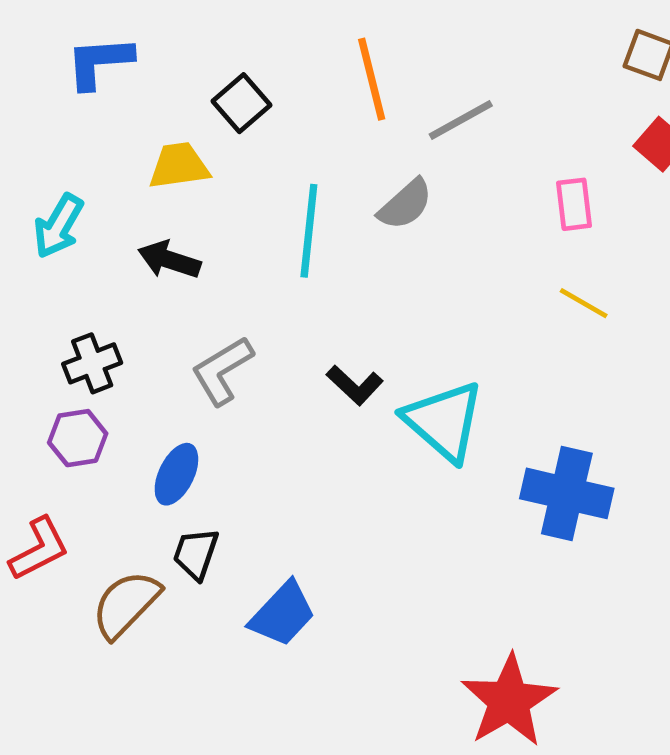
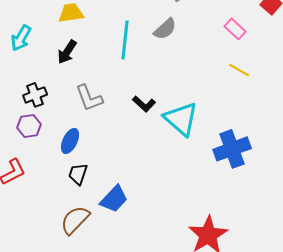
pink rectangle: (574, 204) -> (235, 29), turned -40
black arrow: (169, 260) -> (67, 52), turned -75
gray L-shape: (222, 371) -> (89, 98), turned -80
blue cross: (567, 493) -> (232, 149), turned -33
brown semicircle: (126, 604) -> (75, 220), moved

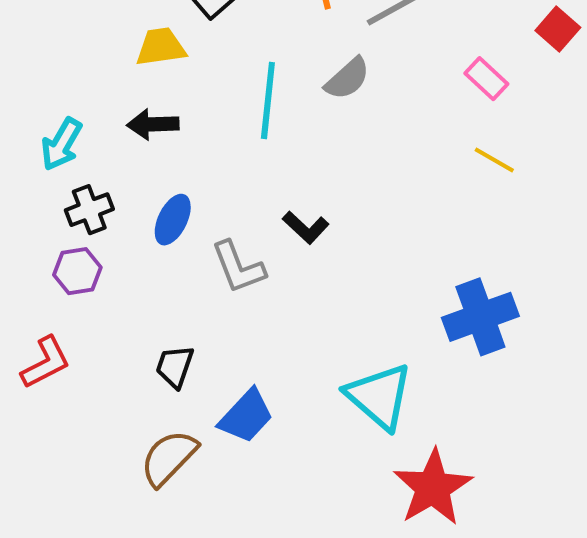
cyan arrow: (21, 38) -> (62, 144), moved
black arrow: (67, 52) -> (153, 124), turned 55
gray L-shape: (89, 98) -> (238, 267), moved
cyan triangle: (181, 119) -> (379, 396), moved
blue ellipse: (70, 141) -> (173, 220), moved

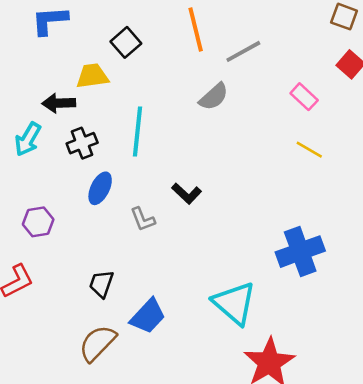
cyan line: (268, 100) -> (138, 131), moved
black arrow: (153, 124) -> (59, 103), moved
black cross: (89, 210) -> (82, 143), moved
gray L-shape: (238, 267) -> (143, 219), size x0.7

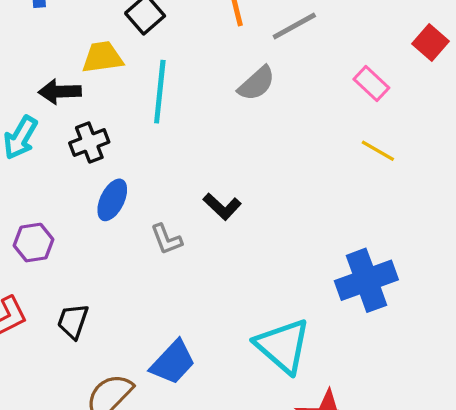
cyan line: (138, 131) -> (160, 92), moved
black trapezoid: (101, 284) -> (73, 321), moved

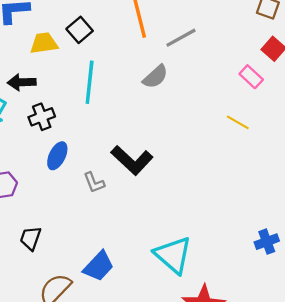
yellow trapezoid: (102, 57) -> (44, 43), moved
pink rectangle: (371, 83) -> (251, 77), moved
black L-shape: (222, 206) -> (132, 160), size x1.6
blue cross: (366, 280) -> (267, 242), moved, size x0.6

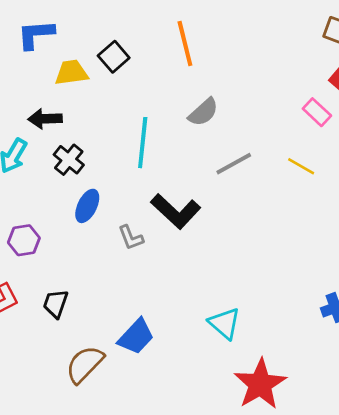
gray line: (181, 38) -> (234, 164), moved
cyan line: (90, 82) -> (143, 143), moved
black cross: (42, 117) -> (69, 160), turned -30
cyan triangle: (173, 255) -> (225, 323), size x0.7

